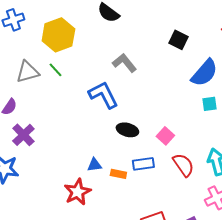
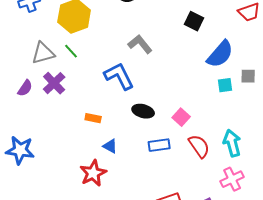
purple cross: (23, 135) -> (54, 83), moved
blue triangle: (94, 165) -> (110, 146), turned 35
orange rectangle: (118, 174) -> (93, 118), moved

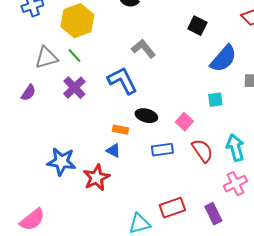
purple cross: (54, 83) -> (74, 88), moved
cyan square: (225, 85) -> (215, 100), moved
orange rectangle: (93, 118) -> (120, 130), moved
blue star: (20, 150) -> (61, 162), moved

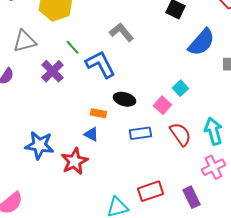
green line: (74, 56) -> (72, 47), moved
cyan square: (215, 100) -> (180, 88), moved, turned -35

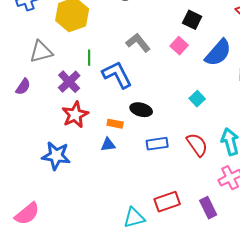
green line: (72, 47) -> (89, 58), turned 42
pink square: (162, 105) -> (179, 46), moved
blue triangle: (91, 134) -> (108, 145), turned -35
red star: (74, 161) -> (75, 115), moved

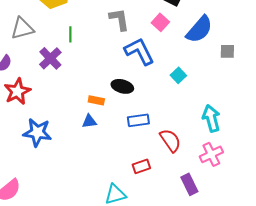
gray L-shape: (138, 43) -> (119, 19), turned 30
blue L-shape: (117, 75) -> (139, 51), moved
red star: (75, 115) -> (17, 91), moved
red semicircle: (197, 145) -> (170, 140), moved
red rectangle: (167, 202) -> (141, 166), moved, size x0.7

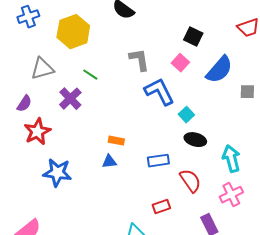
green line: (70, 34) -> (90, 75), turned -56
cyan square: (178, 75) -> (186, 115), moved
black ellipse: (122, 86) -> (195, 140), moved

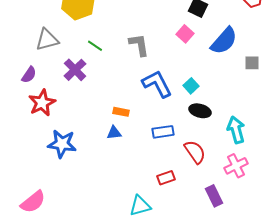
gray L-shape: (139, 60) -> (139, 45), moved
blue L-shape: (159, 92) -> (157, 84), moved

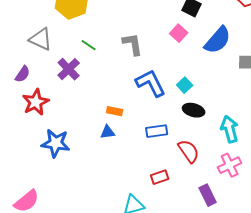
gray triangle: (47, 40) -> (41, 39), turned 40

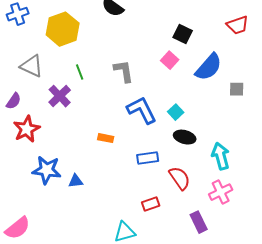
green line: (89, 45) -> (80, 72), turned 35
blue triangle: (108, 132) -> (76, 181), moved

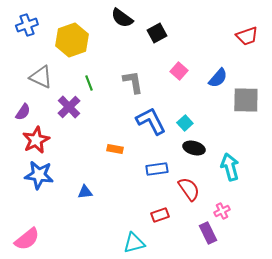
black square: (183, 34) -> (157, 33), moved, turned 36
blue semicircle: (209, 67) -> (218, 78), size x0.7
gray square: (237, 89) -> (246, 100), size x1.8
blue star: (47, 170) -> (39, 175), moved
pink cross: (221, 192) -> (222, 211), moved, size x0.7

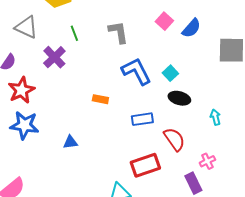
blue semicircle: (218, 78) -> (191, 28), moved
cyan arrow: (230, 167) -> (215, 117), size x0.6
red rectangle: (160, 215) -> (145, 165), size x1.6

